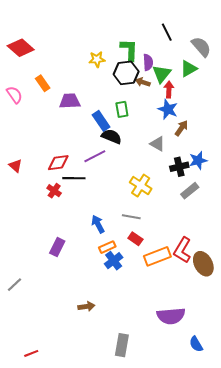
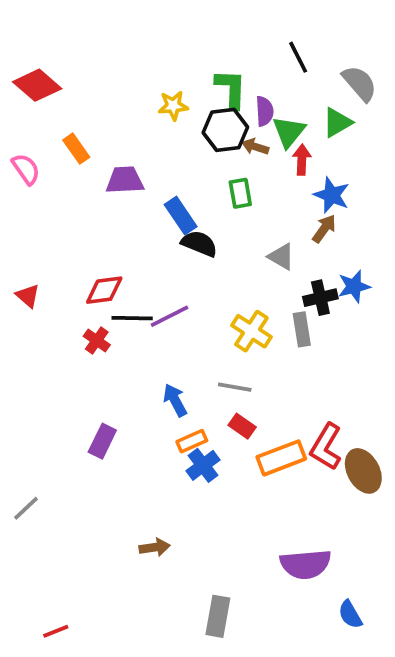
green rectangle: (122, 109) -> (240, 193), moved
blue star: (168, 109) -> (332, 195), moved
purple line: (95, 156) -> (169, 316), moved
gray rectangle: (190, 191) -> (302, 329), moved, turned -60

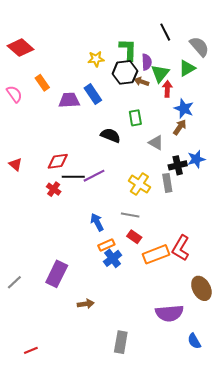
green rectangle: (240, 193) -> (135, 118), moved
blue rectangle: (181, 216) -> (93, 94), moved
purple rectangle: (102, 441) -> (57, 274), moved, size x1.4
brown ellipse: (363, 471) -> (201, 288), moved

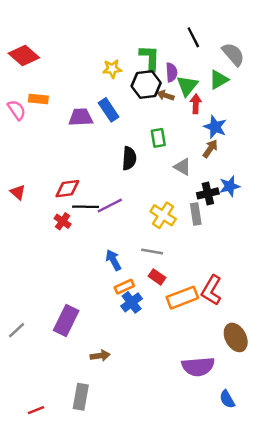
orange rectangle: (42, 83) -> (38, 99), moved, turned -49
black semicircle: (110, 135) -> (129, 158), turned 72
gray rectangle: (121, 342) -> (81, 397), moved

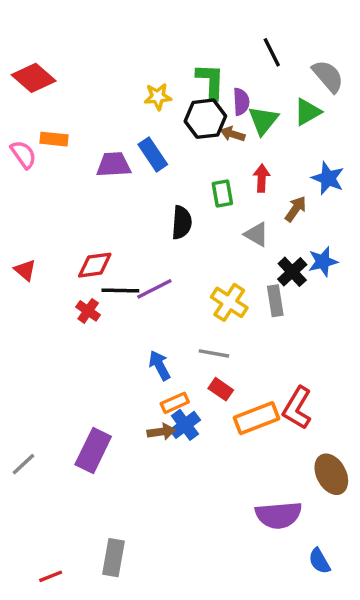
red arrow: (196, 104) -> (262, 178), moved
blue star: (215, 127) -> (328, 178), moved
black cross: (208, 193) -> (292, 272), turned -30
brown arrow: (100, 356) -> (161, 432), moved

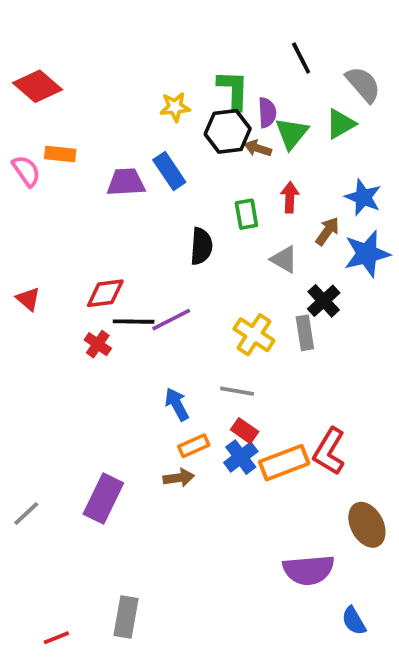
blue star: (323, 262) -> (367, 254), moved, size x1.4
blue cross: (185, 425) -> (241, 457), moved

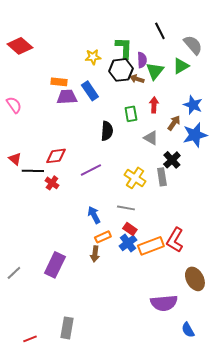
orange rectangle: (60, 154) -> (59, 82), moved
pink semicircle: (26, 171) -> (14, 105), moved
black line: (134, 322) -> (33, 171), moved
brown arrow: (179, 478) -> (95, 254), turned 105

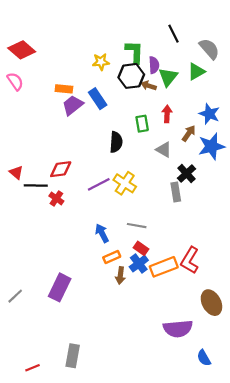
purple trapezoid: (67, 97) -> (73, 105), turned -35
pink semicircle: (14, 105) -> (15, 81), moved
yellow cross: (135, 178) -> (125, 183), moved
brown arrow: (95, 254) -> (120, 275), moved

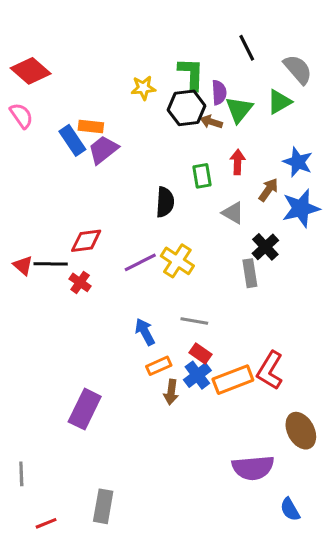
blue rectangle: (98, 99) -> (72, 140), moved
red triangle: (16, 172) -> (23, 265), moved
gray line: (15, 296) -> (21, 474), moved, turned -49

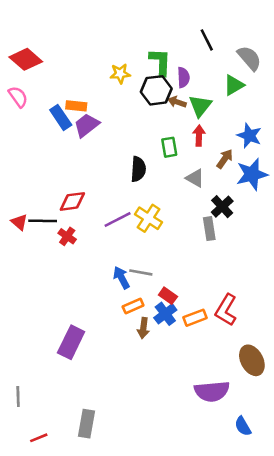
green triangle: (239, 109) -> (200, 106), moved
gray line: (194, 321) -> (141, 272), moved
orange rectangle: (233, 380) -> (195, 318), size x0.7

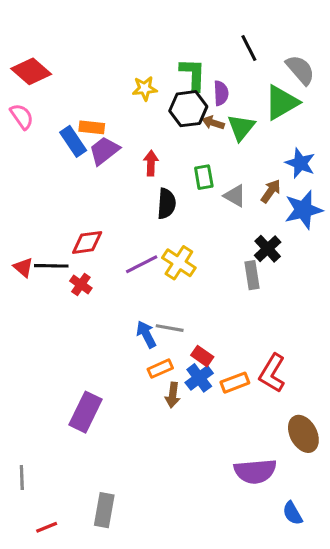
green triangle: (234, 85) -> (282, 102), size x1.4
red arrow: (199, 136) -> (151, 163), moved
gray triangle: (195, 178) -> (235, 196), moved

